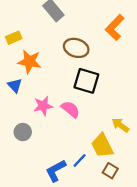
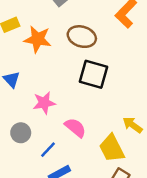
orange star: (30, 62) -> (38, 39), moved
pink semicircle: (70, 109) -> (75, 128), moved
blue line: (80, 160) -> (48, 150), moved

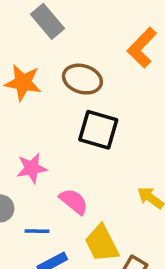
yellow trapezoid: (112, 148) -> (102, 243), moved
blue line: (48, 150) -> (37, 231), turned 48

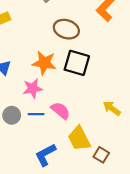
orange star: (23, 83) -> (44, 63), moved
blue line: (37, 231) -> (36, 114), moved

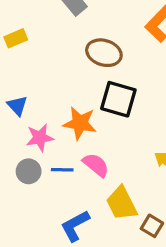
orange star: (44, 63) -> (80, 123), moved
pink star: (33, 89) -> (40, 138), moved

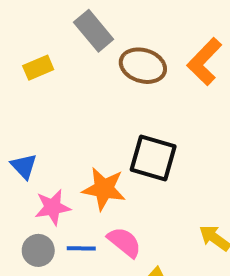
yellow rectangle: (16, 38) -> (38, 68), moved
brown ellipse: (104, 53) -> (143, 66), moved

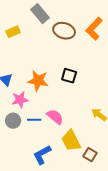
black square: (153, 158) -> (69, 76), size x0.7
orange star: (104, 189) -> (38, 81), moved

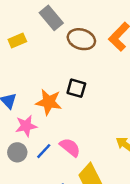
black square: (69, 76) -> (76, 88), moved
blue line: (34, 120) -> (44, 151), turned -48

